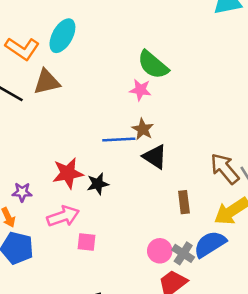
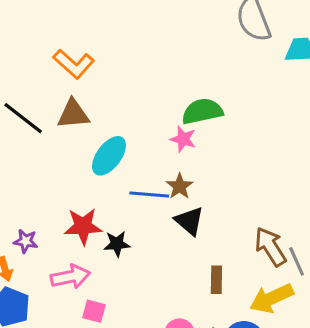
cyan ellipse: (62, 36) -> (109, 156), moved
orange L-shape: (22, 49) -> (74, 64), moved
green semicircle: (153, 65) -> (202, 111), turned 120

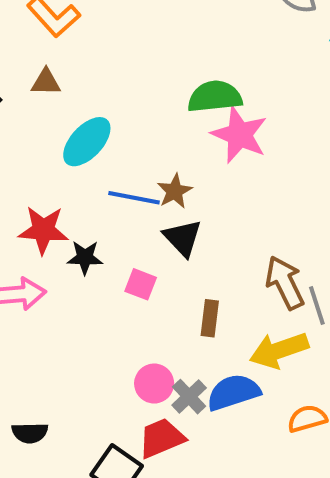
brown triangle: (73, 114) -> (46, 82), size x0.7
pink star: (183, 139) -> (239, 135), moved, size x1.6
pink square: (94, 311) -> (141, 284), moved

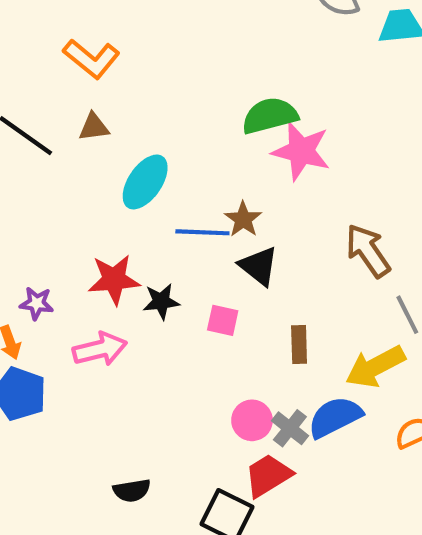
brown arrow: (285, 283) -> (368, 251), moved

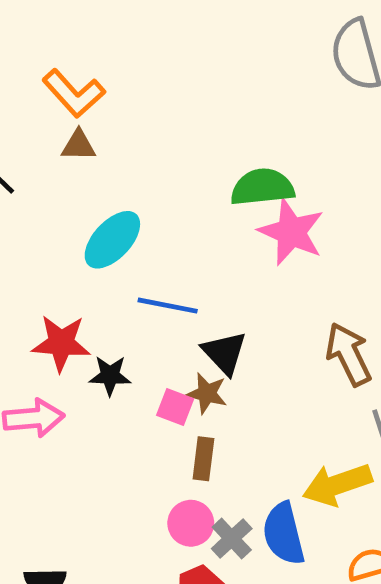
brown triangle: (94, 127) -> (78, 145), moved
brown star: (243, 219) -> (207, 393), moved, turned -30
brown rectangle: (299, 345) -> (203, 459), moved
blue semicircle: (335, 417) -> (284, 534), turned -86

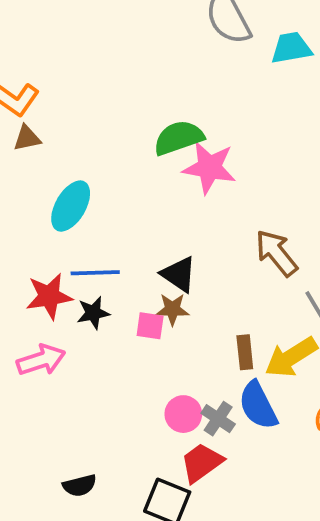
blue line: (168, 306) -> (95, 273), moved
brown rectangle: (203, 459) -> (245, 352), moved

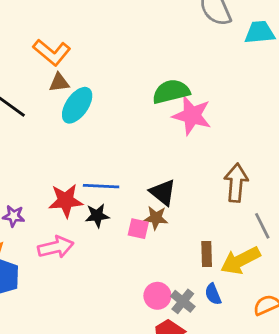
cyan ellipse: (71, 206) -> (77, 105), moved
brown arrow: (276, 253) -> (236, 183), turned 39
blue semicircle: (258, 405) -> (213, 294), size x0.6

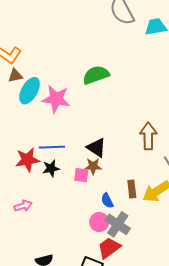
pink star: (192, 116) -> (56, 99), moved
pink arrow: (56, 247) -> (23, 206), moved, size x0.7
blue semicircle: (213, 294) -> (107, 201), moved
gray cross: (183, 301) -> (118, 224), size x1.4

